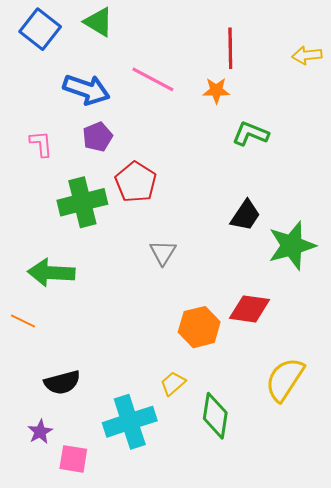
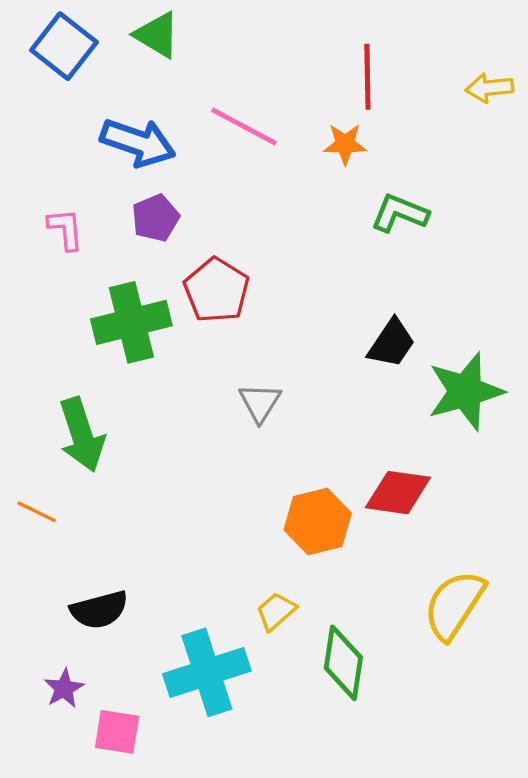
green arrow: (51, 273) -> (82, 435), turned -111

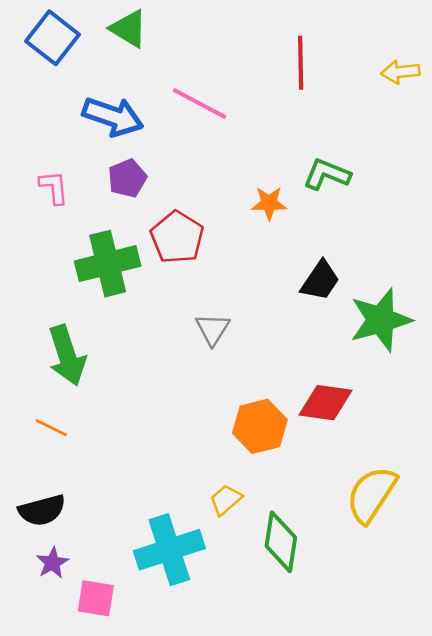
orange star: (345, 144) -> (269, 203), moved
orange line: (37, 512) -> (51, 428), moved
black semicircle: (99, 610) -> (42, 510), moved

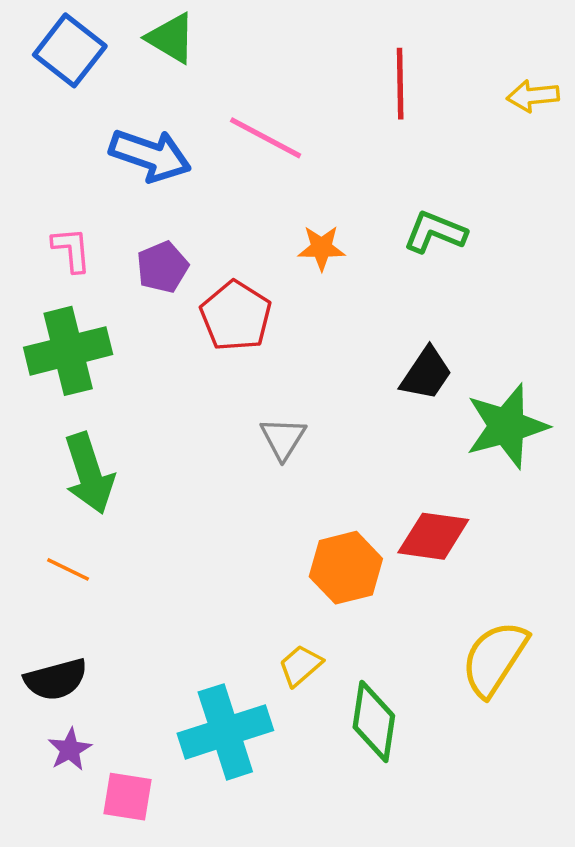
purple pentagon: (127, 178) -> (162, 267), moved
orange star: (269, 203) -> (321, 248), moved
green cross: (108, 264) -> (68, 351), moved

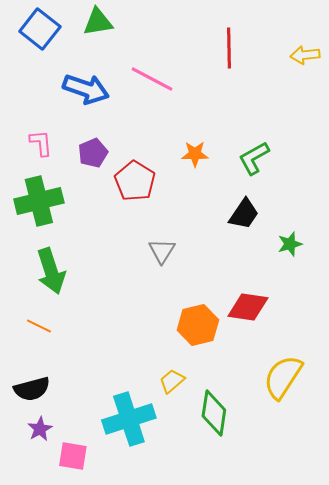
green triangle: (171, 38) -> (98, 22), turned -40
green L-shape: (435, 232) -> (254, 158), moved, turned -51
orange star: (321, 248) -> (195, 154), moved
green star: (507, 426) -> (290, 244), size x0.5

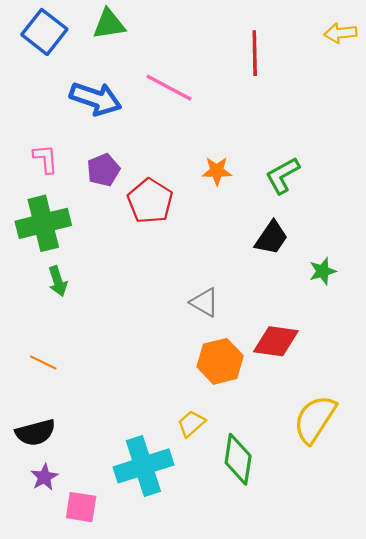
yellow arrow: (305, 55) -> (340, 33), moved
gray triangle: (162, 251) -> (205, 302), moved, turned -32
green arrow: (51, 271) -> (58, 281), moved, size x0.6

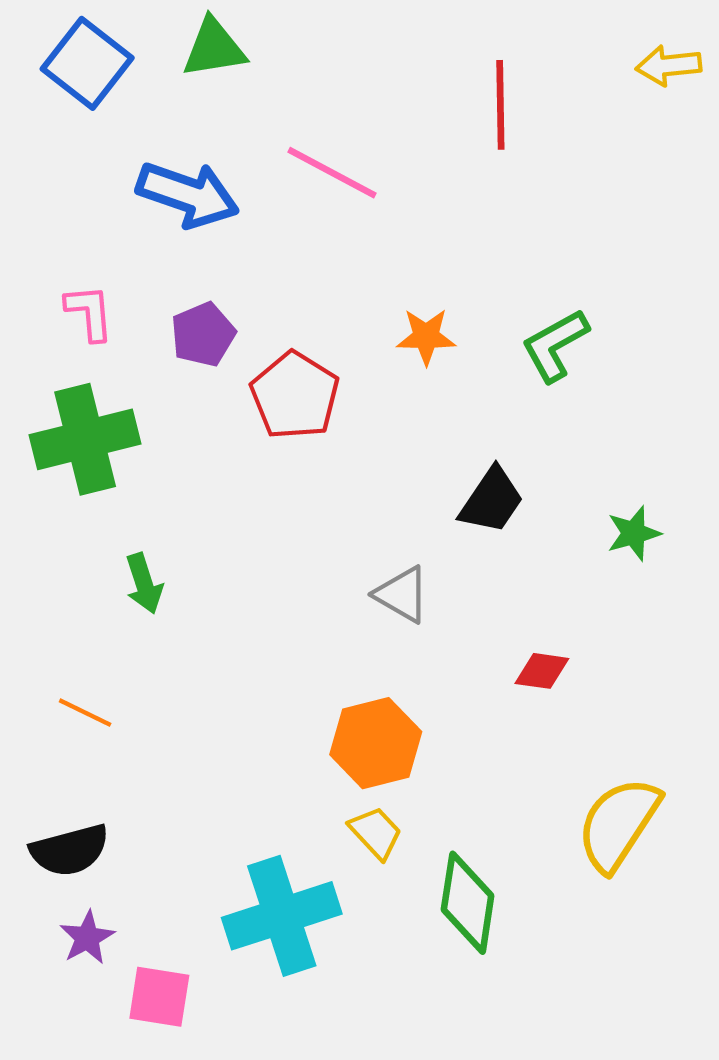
black trapezoid: (271, 238) -> (492, 500), moved
green arrow: (58, 281) -> (144, 584), moved
red diamond: (276, 341) -> (542, 671), size x0.6
orange hexagon: (220, 361) -> (376, 743), moved
yellow trapezoid: (191, 424) -> (376, 833), turned 88

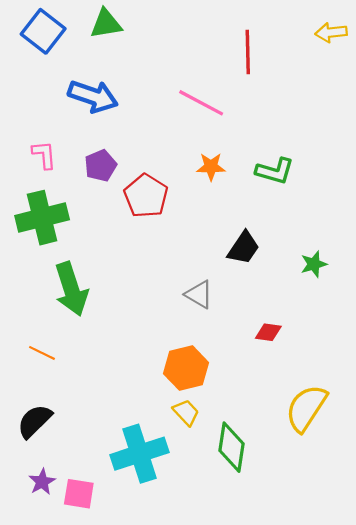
pink line: (332, 173) -> (201, 103), moved
green L-shape: (555, 345) -> (275, 171), turned -135
green arrow: (144, 584) -> (71, 289), size x1.8
black semicircle: (70, 850) -> (34, 421), turned 150
purple star: (87, 938) -> (42, 482), moved

